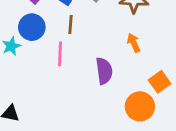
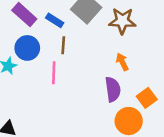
purple semicircle: (104, 71) -> (113, 89), moved

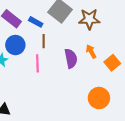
purple semicircle: (113, 89) -> (71, 58), moved
orange square: (147, 98) -> (112, 63), moved

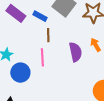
blue circle: (15, 45) -> (20, 73), moved

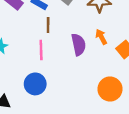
blue circle: (20, 73) -> (35, 84), moved

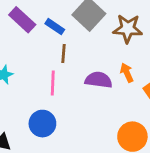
purple semicircle: (79, 45) -> (99, 80), turned -75

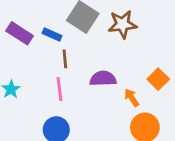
orange arrow: (127, 73) -> (132, 98), moved

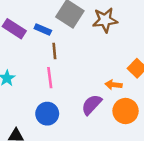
purple semicircle: (103, 79) -> (92, 105), moved, turned -45
orange arrow: (132, 98) -> (114, 85), turned -49

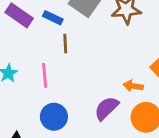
pink line: (50, 78) -> (45, 75), moved

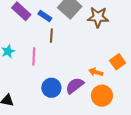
blue circle: (54, 117) -> (51, 88), moved

